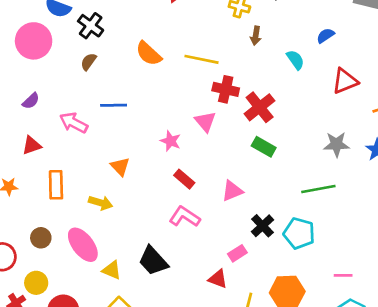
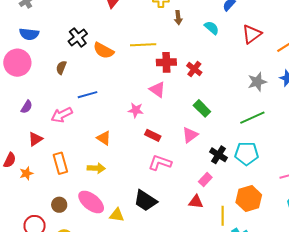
black cross: (91, 26) -> (78, 37), moved, turned 30
red cross: (260, 107) -> (194, 69), size x0.7
pink arrow: (74, 123) -> (62, 115), turned -40
green rectangle: (264, 147) -> (202, 108), moved, turned 30

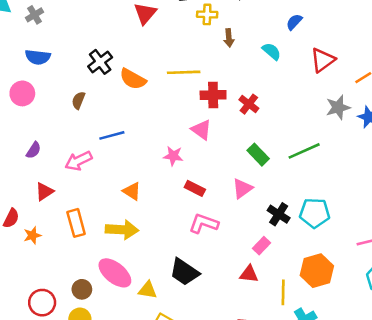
pink circle: (17, 63) -> (22, 93), size x0.7
gray star: (257, 82) -> (338, 107), moved
green line: (252, 118) -> (304, 151), moved
yellow arrow: (96, 168) -> (122, 230), size x1.4
brown circle: (59, 205) -> (82, 289), moved

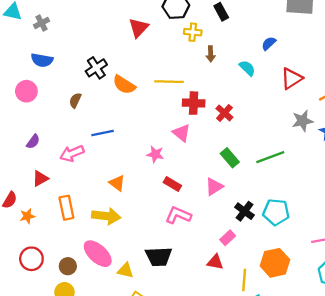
black trapezoid: (184, 272) -> (159, 257), turned -40
red circle: (42, 303) -> (31, 259), moved

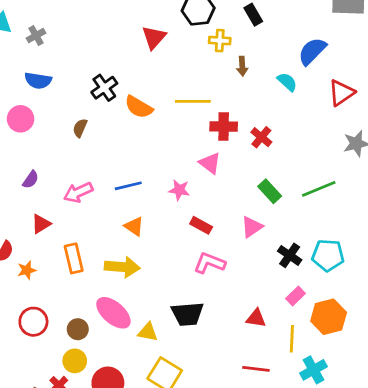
blue semicircle: (269, 43) -> (312, 51), size x1.6
blue line: (103, 133) -> (128, 186), moved
pink rectangle: (228, 238) -> (295, 296), moved

